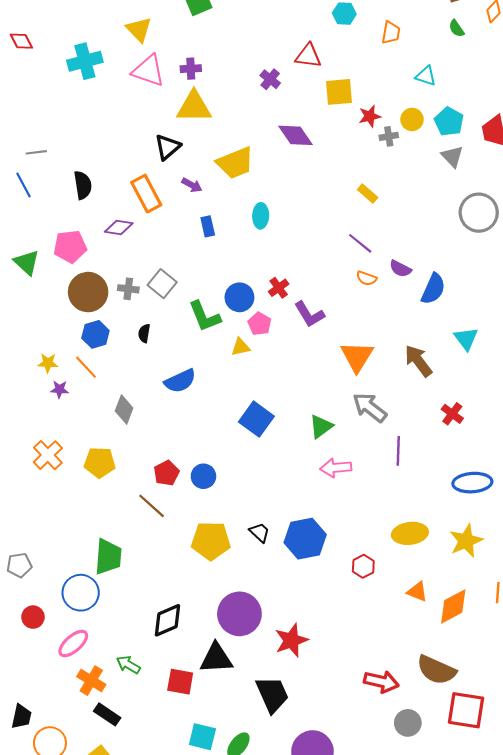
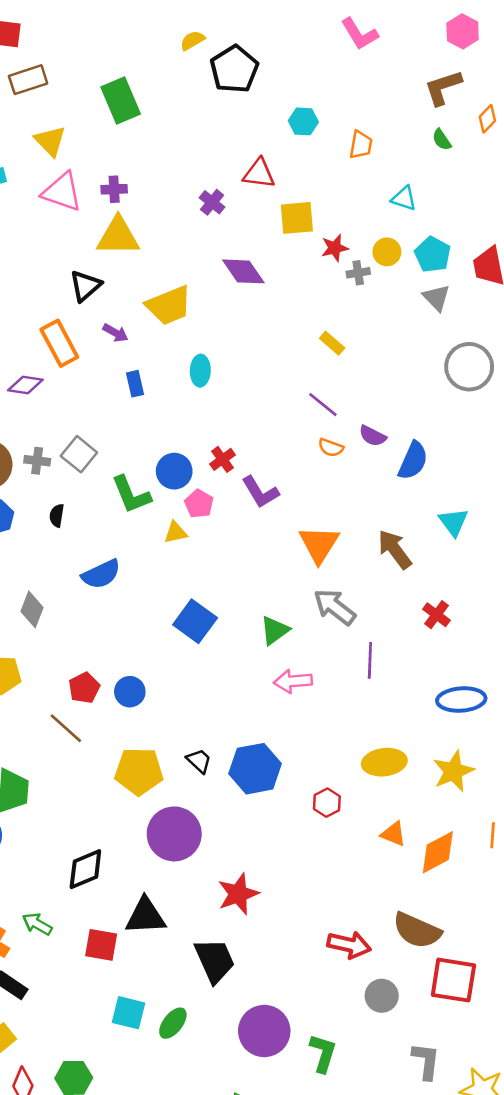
purple circle: (239, 614) -> (174, 834), moved

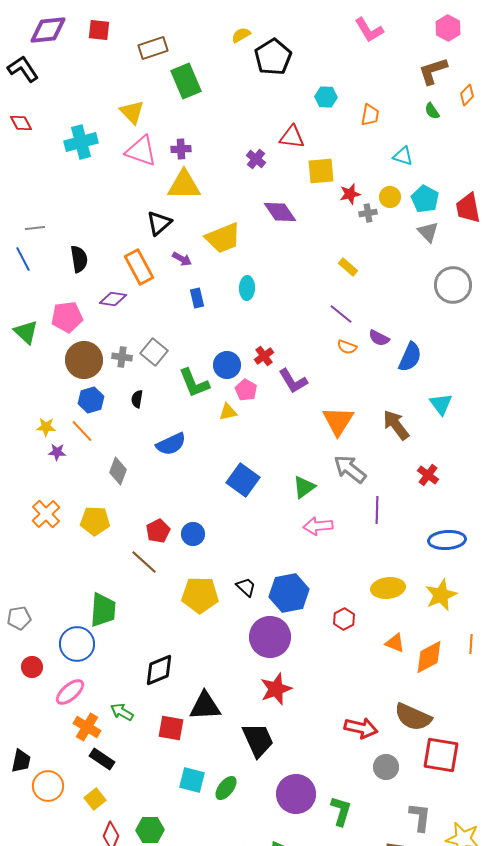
brown rectangle: (28, 80) -> (153, 48), moved
purple circle: (174, 834) -> (270, 637), moved

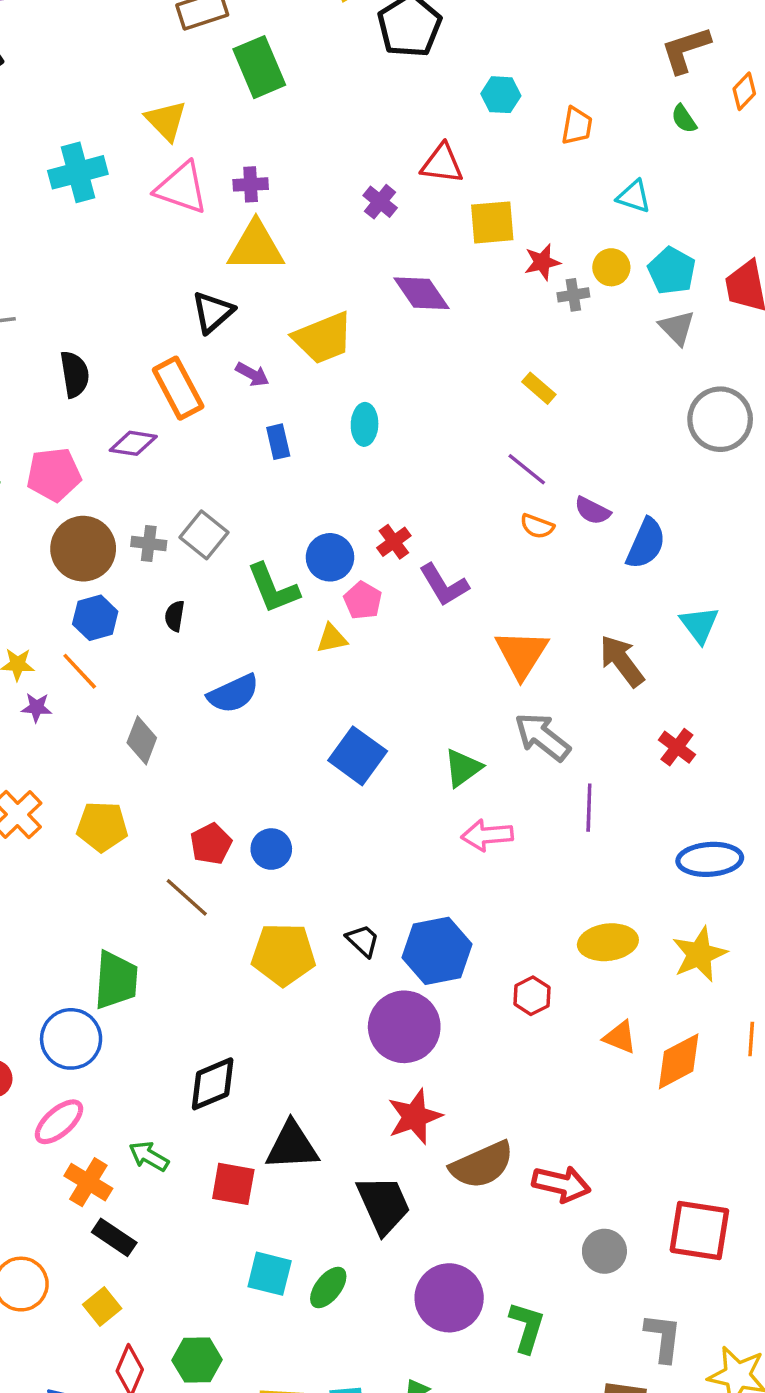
brown semicircle: (413, 717) -> (482, 1165), moved, turned -48

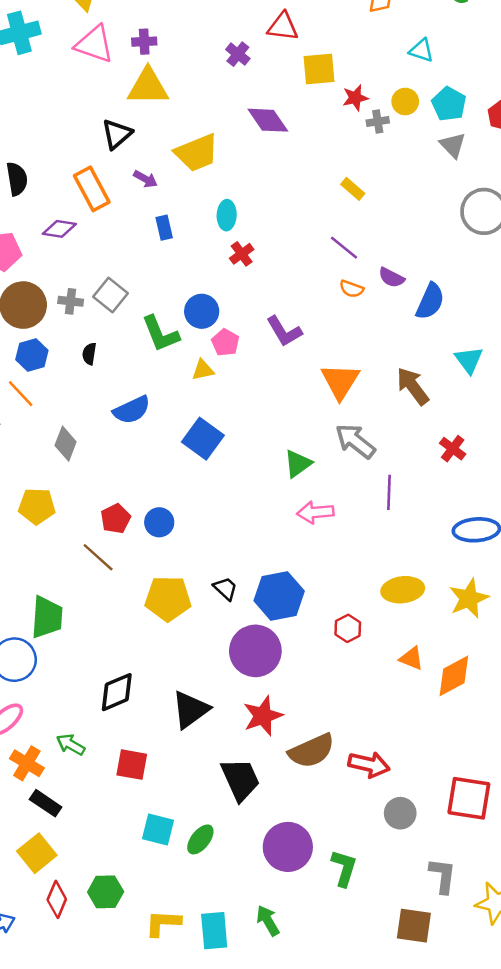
red cross: (394, 542) -> (242, 254), moved
blue square: (358, 756) -> (203, 439), moved
black triangle: (292, 1146) -> (190, 710), moved, turned -33
yellow square: (102, 1306) -> (37, 853), size x1.4

